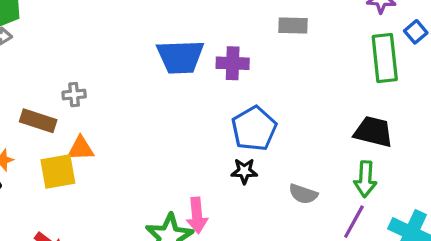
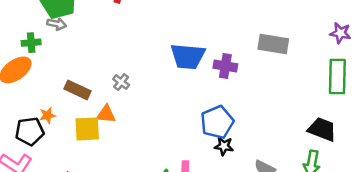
gray rectangle: (293, 25) -> (273, 44), size x1.4
gray cross: (74, 95) -> (121, 82), moved, turned 35
blue pentagon: (254, 129) -> (217, 122), moved

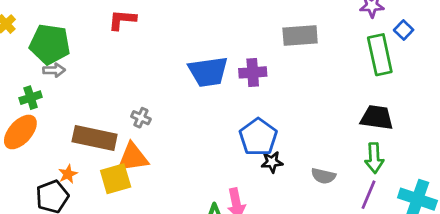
brown rectangle: (78, 90) -> (95, 138), size x1.4
orange triangle: (106, 114) -> (133, 157), size x1.4

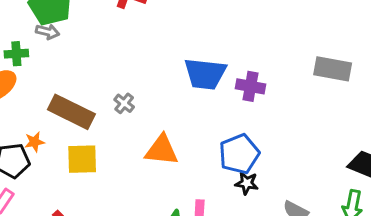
gray rectangle: (300, 35) -> (333, 69), moved
orange triangle: (133, 157) -> (162, 150), moved

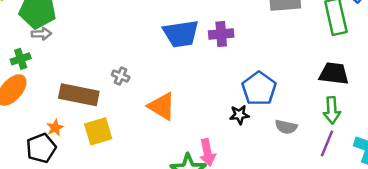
orange triangle: (162, 150) -> (162, 106), turned 40
blue pentagon: (239, 154) -> (259, 89), moved

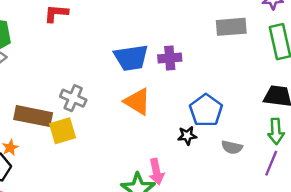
gray cross: (121, 76) -> (73, 98), size x1.5
orange triangle: (162, 106) -> (137, 102), moved
yellow square: (98, 131) -> (62, 131), moved

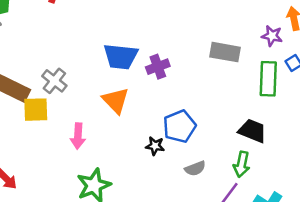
purple cross: (170, 58) -> (158, 67), turned -30
gray semicircle: (232, 147) -> (195, 168), turned -48
pink arrow: (156, 172) -> (78, 136), moved

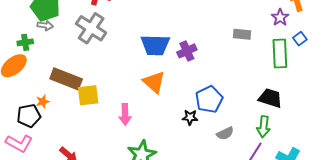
purple star: (272, 36) -> (280, 17), turned 30
gray rectangle: (225, 52) -> (242, 34), size x0.7
gray cross: (54, 81) -> (91, 28), moved, size x1.4

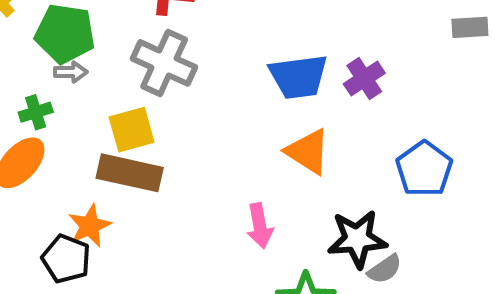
yellow square: (88, 95) -> (132, 130), moved
orange star: (43, 102) -> (90, 226), size x1.5
black pentagon: (29, 116) -> (66, 259), turned -30
black star: (190, 117) -> (357, 239), moved, size x1.8
gray semicircle: (225, 133) -> (385, 269), moved

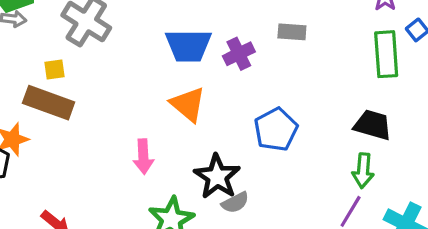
gray rectangle: (470, 27) -> (292, 32), moved
yellow square: (132, 130) -> (54, 70), size x0.6
black star: (357, 239) -> (217, 177), turned 30

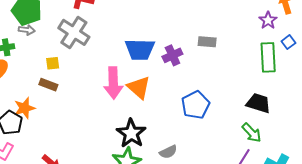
brown rectangle: (49, 103) -> (48, 85), size x0.6
pink arrow: (143, 157) -> (113, 83), moved, size x1.4
green arrow: (363, 171) -> (252, 133), turned -50
black star: (217, 177) -> (131, 133), moved

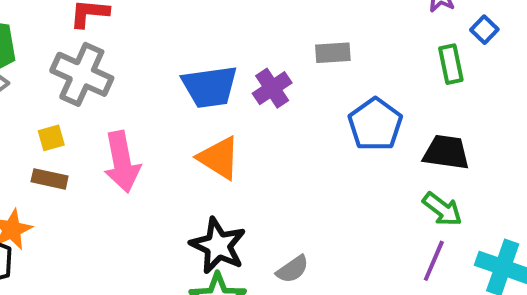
green rectangle: (268, 57) -> (451, 64), size x0.7
pink arrow: (113, 83) -> (122, 162), moved
blue pentagon: (196, 105) -> (375, 124), moved

